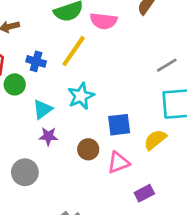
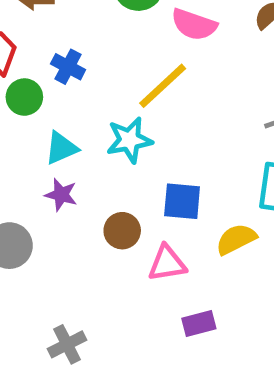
yellow line: (74, 51) -> (163, 86), moved

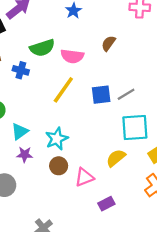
blue cross: (68, 67) -> (21, 70), moved
cyan star: (129, 140) -> (57, 139), moved
blue square: (182, 201) -> (101, 95), moved

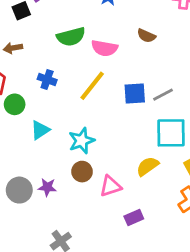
brown semicircle: (108, 43) -> (146, 36), turned -105
blue cross: (21, 70) -> (47, 79), moved
purple star: (25, 154) -> (47, 187), moved

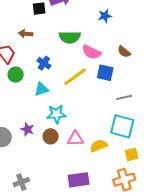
blue square: (135, 93) -> (105, 73), moved
cyan triangle: (40, 130) -> (41, 89), moved
pink triangle: (110, 186) -> (75, 139), moved
purple star: (47, 187) -> (27, 129), moved
purple rectangle: (134, 217) -> (79, 180), size x1.5

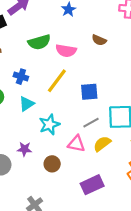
blue square: (105, 73) -> (89, 92), moved
gray line: (124, 97) -> (91, 123), moved
brown circle: (51, 136) -> (52, 164), moved
pink triangle: (75, 139) -> (76, 144), turned 30

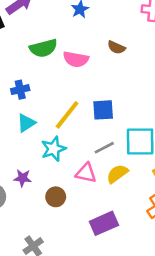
blue cross: (21, 77) -> (20, 90), turned -32
yellow line: (57, 81) -> (67, 115), moved

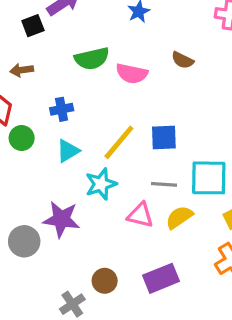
gray line: (104, 148) -> (164, 184), turned 30
purple star: (23, 178) -> (61, 219), size x1.6
brown circle: (56, 197) -> (105, 281), moved

